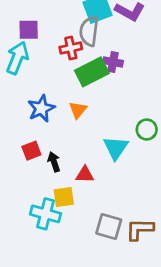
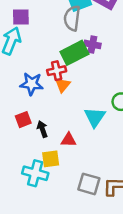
red cross: (71, 48) -> (57, 71), moved
blue star: (41, 108) -> (32, 84), turned 30

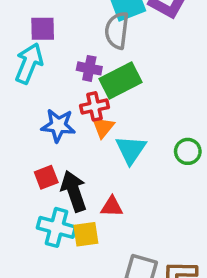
purple cross: (92, 44) -> (89, 68), moved
cyan triangle: (95, 117) -> (131, 150), moved
black arrow: (42, 129) -> (74, 191), size x1.6
cyan cross: (35, 173) -> (56, 227), moved

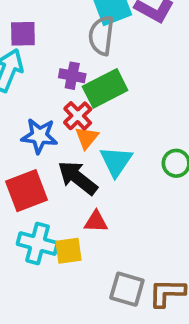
red cross: (94, 106) -> (78, 116), turned -32
red square: (46, 177) -> (27, 191), size x1.6
black arrow: (74, 191) -> (78, 178), moved, turned -33

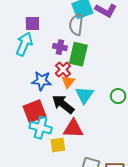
green rectangle: (105, 88) -> (78, 54), turned -50
red triangle: (96, 222) -> (73, 129), size x1.5
cyan cross: (38, 244) -> (41, 128), moved

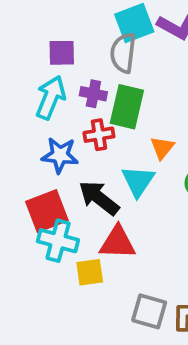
purple square: (32, 24) -> (62, 53), moved
cyan arrow: (24, 44) -> (51, 97), moved
red cross: (63, 70) -> (99, 135), turned 35
orange triangle: (68, 82) -> (162, 148), moved

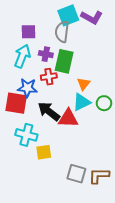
cyan triangle: (138, 181) -> (82, 102), moved, turned 30
red square: (47, 211) -> (16, 103), moved, turned 30
red triangle: (118, 243) -> (68, 118), moved

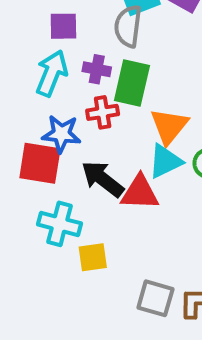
orange triangle: (84, 84) -> (169, 126), size x1.5

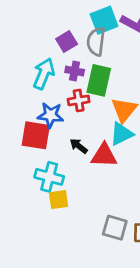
purple square: (63, 26) -> (67, 42), moved, turned -30
black arrow: (103, 179) -> (79, 146), size x0.6
yellow square: (93, 257) -> (59, 200), moved

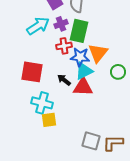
purple cross: (75, 71) -> (61, 24), turned -32
cyan arrow: (44, 74) -> (38, 26), turned 35
blue star: (50, 115) -> (80, 57), moved
cyan triangle: (121, 134) -> (84, 71), moved

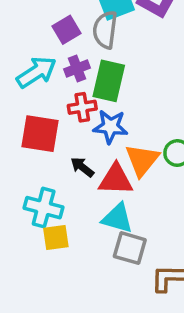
orange triangle: (98, 53) -> (142, 160), moved
cyan triangle: (84, 71) -> (117, 218), moved, turned 42
red square: (32, 72) -> (40, 134), moved
gray square: (91, 141) -> (130, 248), moved

